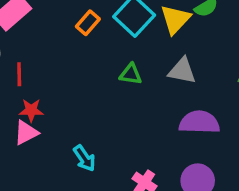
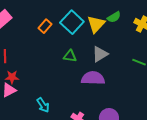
gray triangle: (182, 71) -> (100, 54), turned -42
purple semicircle: (199, 122) -> (93, 78), moved

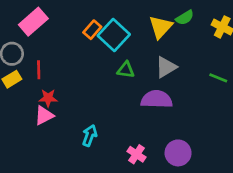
cyan square: (72, 22) -> (114, 35), moved
cyan arrow: (43, 105) -> (90, 136), turned -126

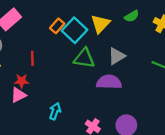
yellow triangle: (161, 27) -> (100, 24), moved
red line: (39, 70) -> (32, 58), moved
green triangle: (126, 70) -> (84, 58), size x1.5

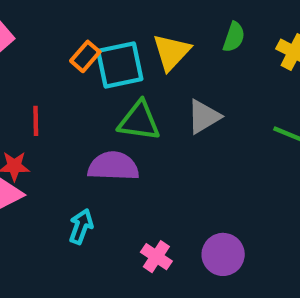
green semicircle: (132, 16) -> (234, 37), turned -40
cyan square: (74, 30) -> (120, 65), turned 35
purple semicircle: (109, 82) -> (113, 166), moved

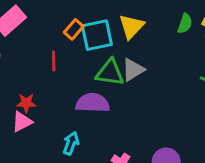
green semicircle: (234, 37) -> (185, 24), moved
gray triangle: (204, 117) -> (133, 70), moved
red line: (36, 121) -> (54, 61), moved

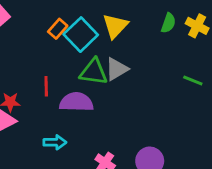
cyan square: (97, 35) -> (81, 35), turned -32
red line: (54, 61) -> (46, 86), moved
cyan arrow: (71, 143) -> (55, 142), turned 70

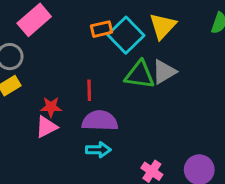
orange rectangle: (58, 29) -> (101, 29), turned 36
purple semicircle: (76, 102) -> (100, 121), moved

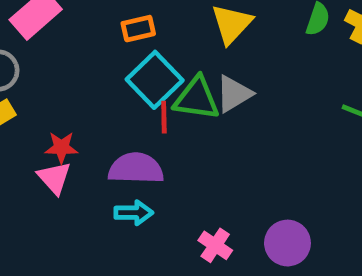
cyan square: (126, 35) -> (155, 80), moved
red line: (89, 90) -> (164, 117), moved
pink triangle: (46, 127) -> (54, 178), turned -45

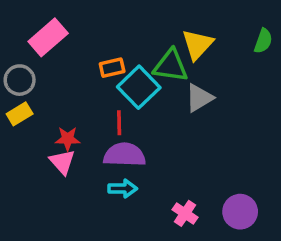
orange rectangle: (138, 29) -> (112, 68), moved
green triangle: (197, 98) -> (171, 66), moved
red line: (164, 117) -> (119, 123), moved

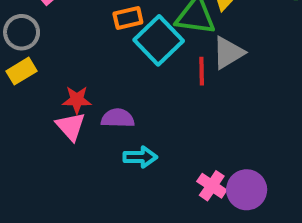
red line: (119, 123) -> (202, 71), moved
purple semicircle: (125, 155) -> (118, 118), moved, size x0.7
purple circle: (240, 212) -> (247, 190), moved

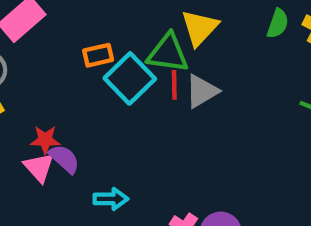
red line: (202, 71) -> (174, 85), moved
purple semicircle: (118, 118) -> (64, 159), moved, turned 40

